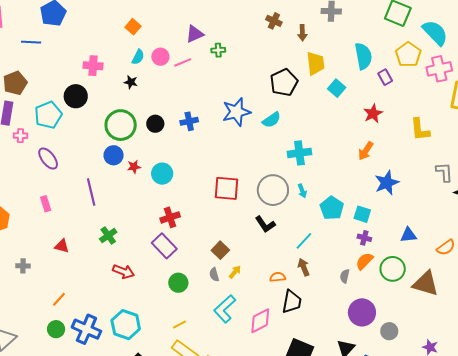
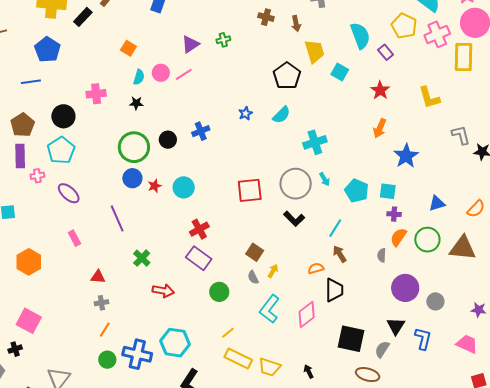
green cross: (218, 50) -> (223, 40), moved
black circle: (76, 96) -> (63, 116), moved
blue star: (236, 112) -> (245, 113), size x0.5
gray cross: (23, 266) -> (101, 303), moved

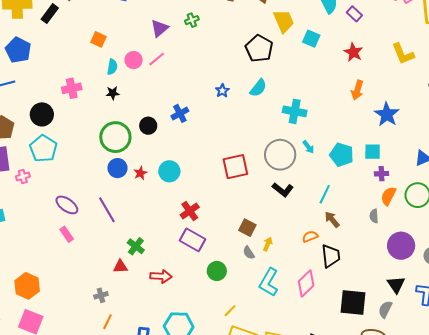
cyan cross: (315, 142) -> (295, 111), turned 35
purple ellipse: (69, 193) -> (67, 205), moved
orange hexagon: (29, 262) -> (27, 286), moved
red triangle: (98, 277) -> (120, 267), moved

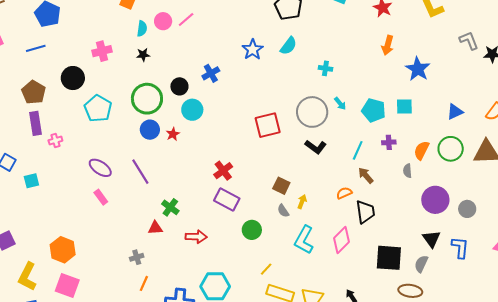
blue star: (222, 91) -> (253, 50), size x1.5
cyan cross: (295, 111) -> (325, 68), size x0.6
cyan pentagon: (43, 149) -> (98, 108), moved
cyan circle: (169, 171) -> (192, 110), moved
purple cross: (381, 174) -> (389, 142), moved

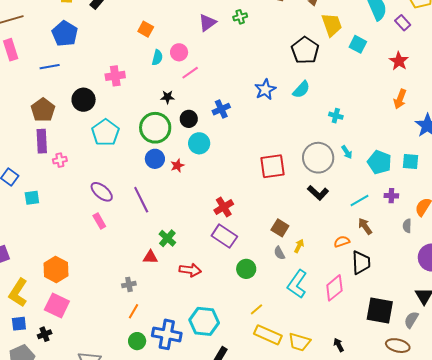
pink line: (186, 20) -> (190, 73), moved
black star: (143, 55) -> (168, 97), moved
cyan line: (358, 150) -> (360, 200), turned 30

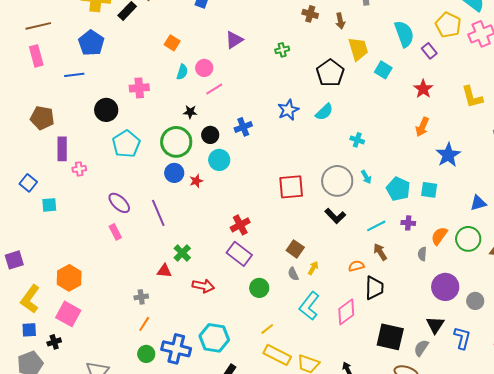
green cross: (240, 17) -> (282, 50), moved
brown pentagon: (43, 110) -> (42, 118), moved, turned -30

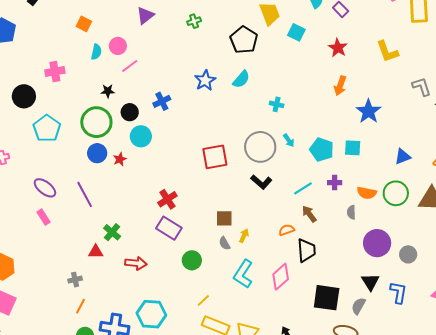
orange semicircle: (439, 236) -> (367, 193), turned -108
brown square: (295, 249) -> (224, 218), turned -30

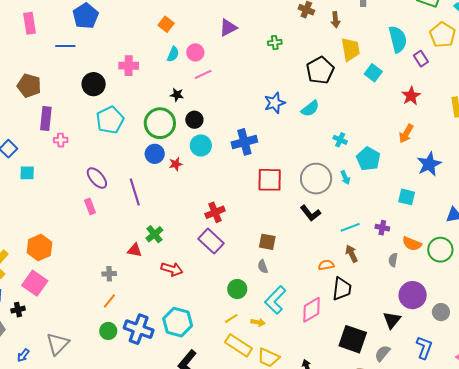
blue cross: (162, 101) -> (244, 142), moved, size x1.4
cyan pentagon: (322, 150) -> (368, 159), moved
yellow arrow: (244, 236) -> (258, 322), moved, turned 64
green circle: (192, 260) -> (237, 289), moved
black triangle: (370, 282) -> (392, 320), moved

